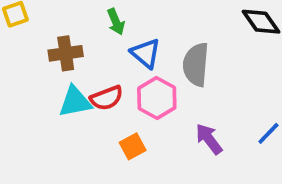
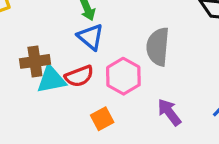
brown cross: (66, 53) -> (35, 61), moved
blue triangle: (146, 53) -> (91, 37), moved

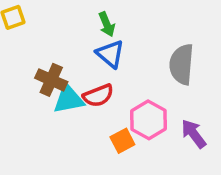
brown cross: (35, 61) -> (51, 80), turned 32
pink hexagon: (123, 76) -> (149, 120), moved

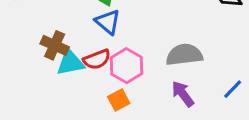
gray semicircle: (182, 64) -> (184, 55), moved, turned 78
pink hexagon: (149, 120) -> (126, 66), moved

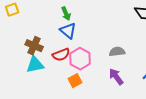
gray semicircle: (184, 55) -> (117, 52), size x0.7
cyan triangle: (70, 63) -> (35, 65), moved

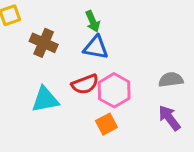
blue triangle: (68, 31) -> (96, 47), turned -30
brown cross: (34, 46) -> (44, 43), moved

